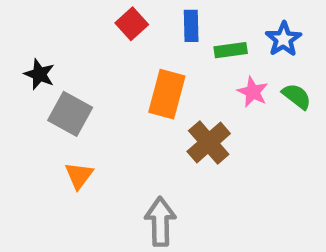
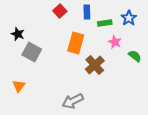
green semicircle: (297, 96) -> (135, 56), moved
orange triangle: (79, 175) -> (19, 86), moved
gray arrow: (160, 222) -> (73, 101), turned -115

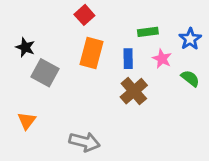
blue rectangle: (87, 12) -> (128, 59), moved
blue star: (129, 18) -> (190, 39), moved
orange rectangle: (76, 43) -> (92, 53), moved
gray arrow: (73, 101) -> (84, 142), moved, turned -140

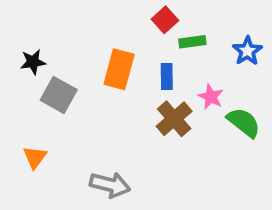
red square: (84, 15) -> (165, 20), moved
black star: (25, 47) -> (33, 62), turned -30
pink star: (162, 59) -> (211, 97), moved
green semicircle: (190, 78) -> (244, 122), moved, size x1.4

